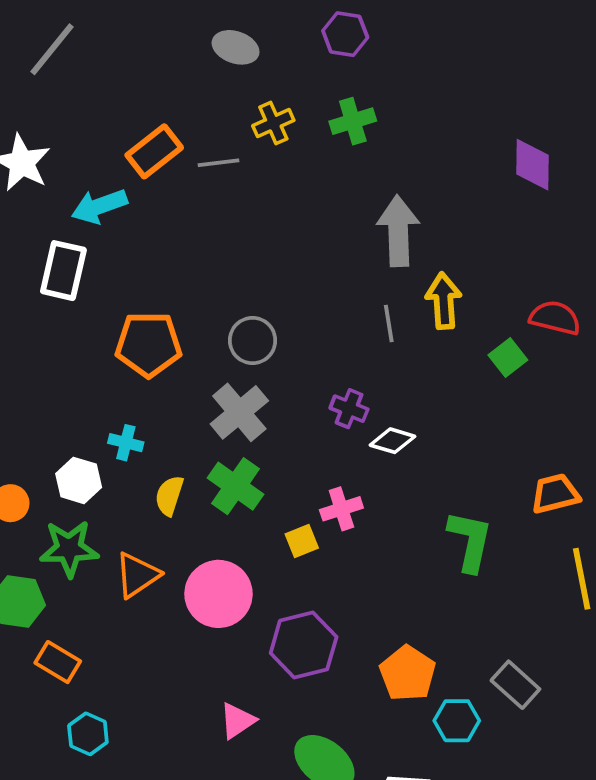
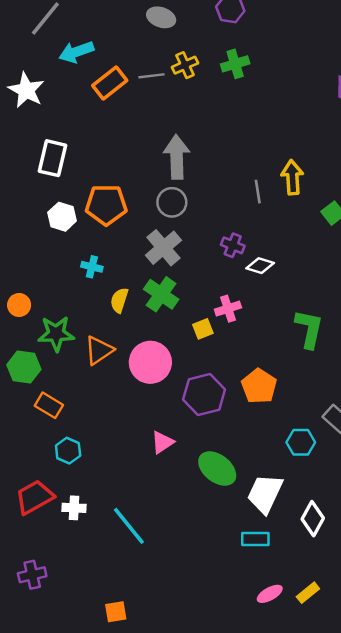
gray line: (218, 163) -> (152, 76), moved
cyan arrow: (99, 206) -> (76, 52), moved
gray arrow: (398, 231) -> (177, 157), moved
white hexagon: (79, 480) -> (62, 217), moved
orange pentagon: (408, 673) -> (259, 386), moved

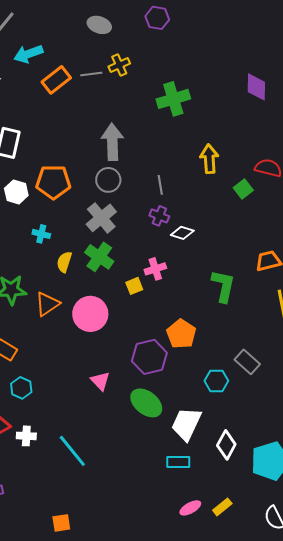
green cross: (235, 64) -> (173, 99), moved, size x1.4
gray line: (258, 192) -> (160, 185), moved
purple hexagon: (204, 395) -> (149, 357), moved
pink triangle: (162, 442) -> (100, 381), turned -40

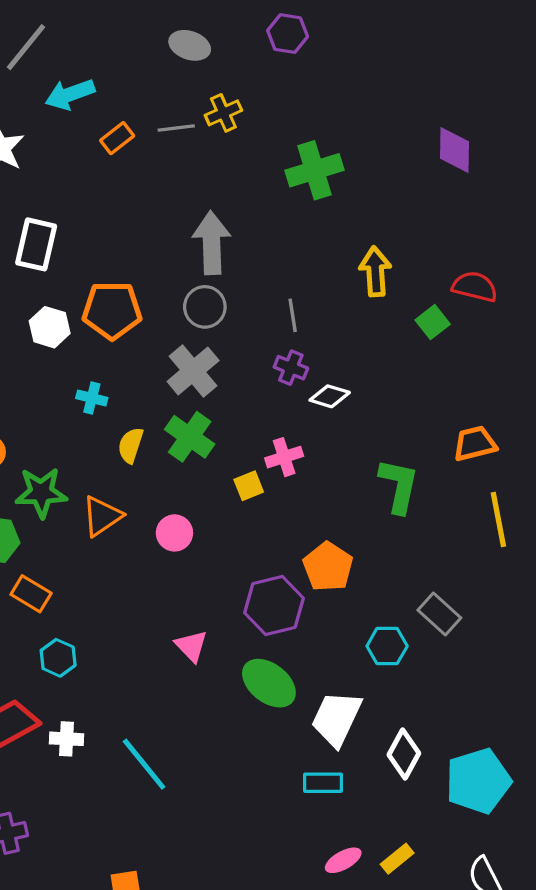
orange rectangle: (56, 80) -> (117, 138), size x0.7
pink circle: (90, 314) -> (174, 533), size x0.6

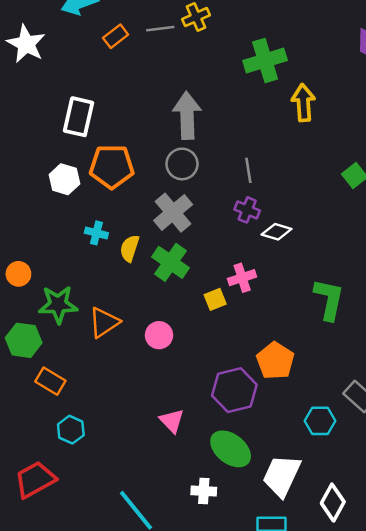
white rectangle: (36, 244) -> (79, 117), moved
yellow arrow: (375, 271) -> (303, 103), moved
yellow semicircle: (131, 445) -> (130, 248), moved
white cross: (66, 739) -> (204, 491), moved

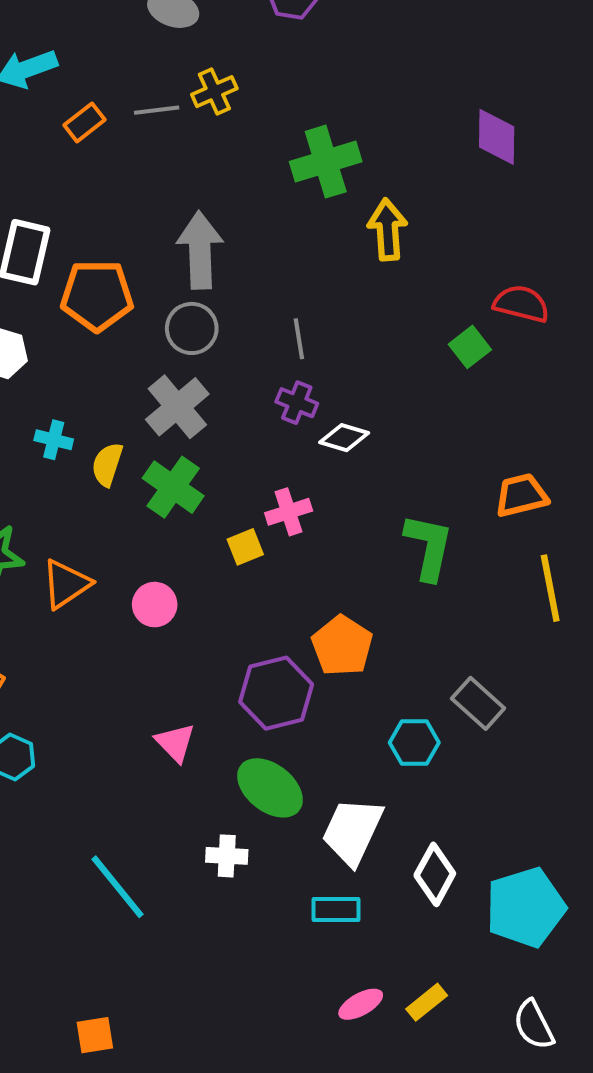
orange pentagon: (112, 167) -> (97, 295), moved

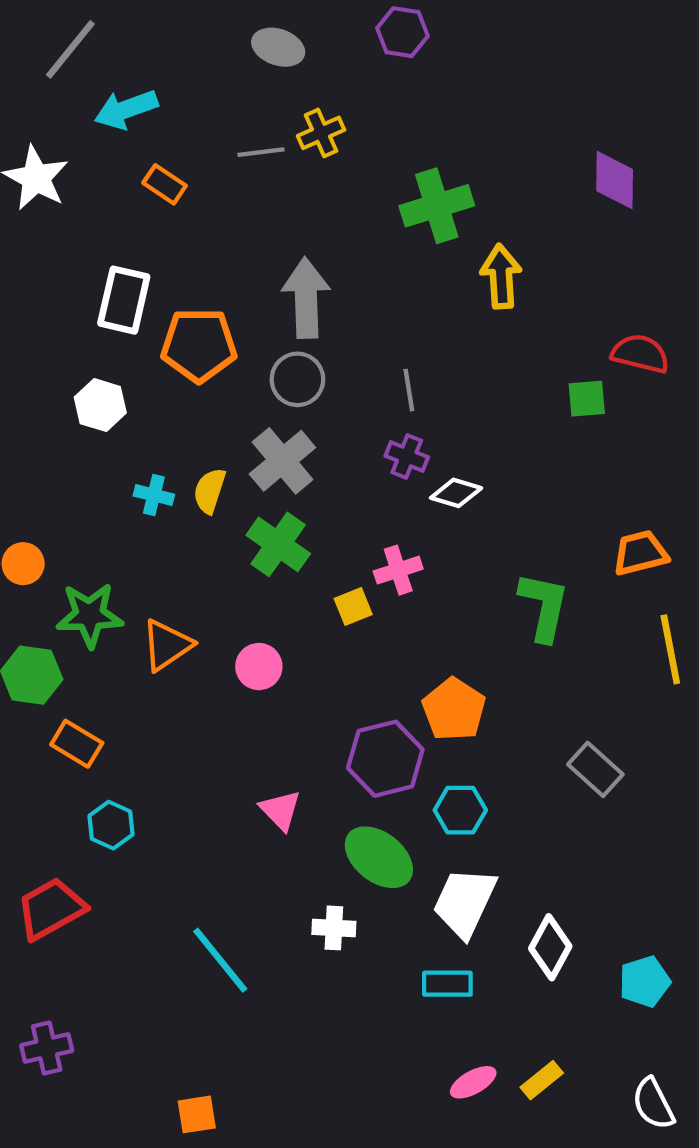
orange rectangle: (85, 122) -> (165, 184), moved, turned 72
green square: (470, 347) -> (587, 399), turned 33
yellow semicircle: (107, 464) -> (210, 491), moved
cyan hexagon: (414, 743) -> (460, 810), moved
cyan pentagon: (525, 907) -> (645, 982), size x0.6

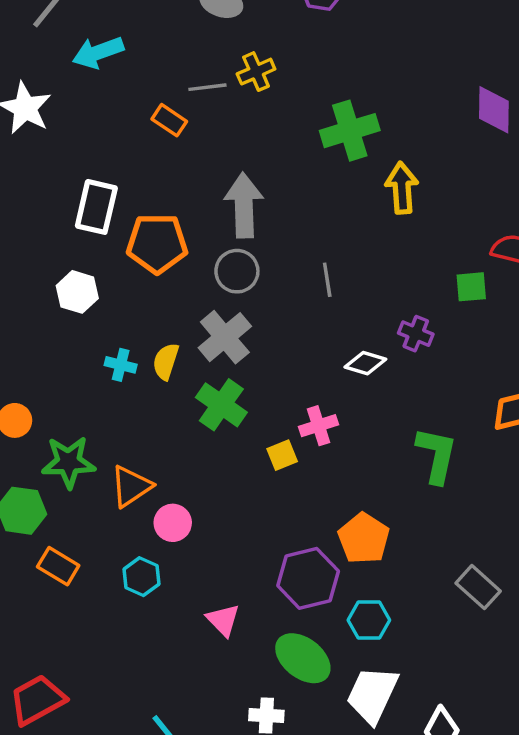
orange rectangle: (165, 184) -> (169, 120), moved
purple cross: (407, 456) -> (416, 334), moved
pink circle: (259, 667) -> (173, 523), moved
cyan hexagon: (111, 825) -> (141, 577), moved

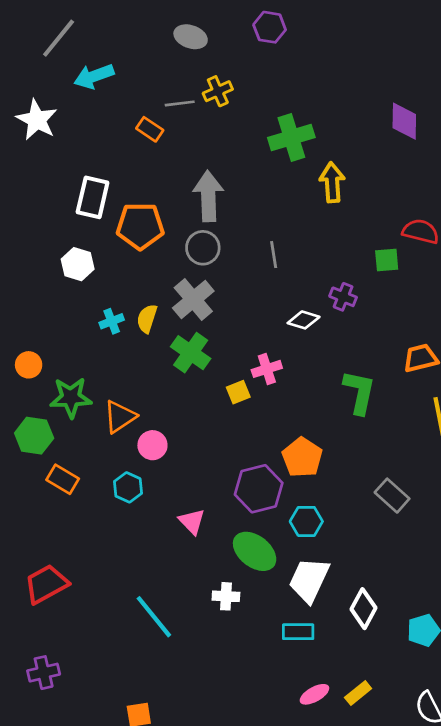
cyan cross: (121, 365) -> (112, 321), turned -35

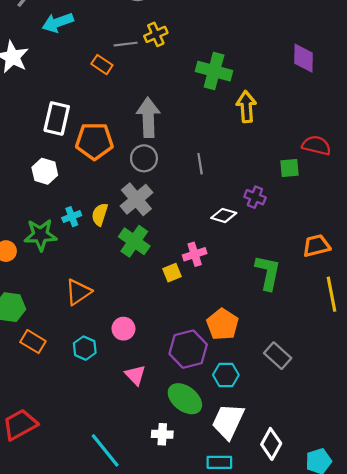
green cross: (291, 137) -> (214, 71), turned 32
green star: (71, 398) -> (40, 235), moved
pink circle: (152, 445) -> (123, 329), moved
gray rectangle: (392, 496) -> (278, 356), moved

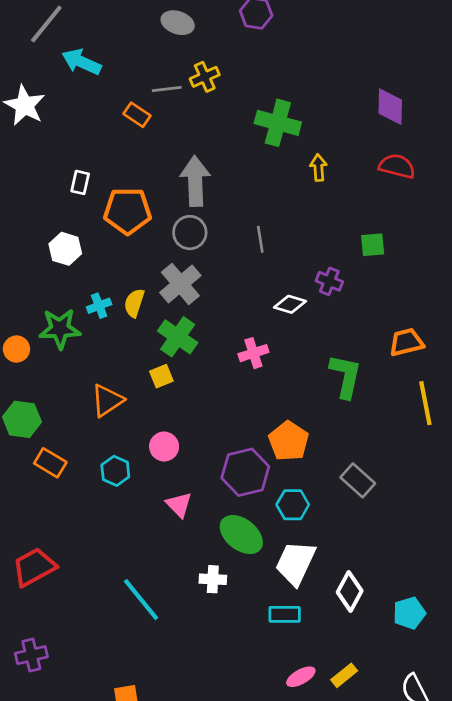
cyan arrow: (58, 23) -> (81, 62), turned 44
yellow arrow: (246, 107) -> (318, 168), size x0.7
white rectangle: (57, 118) -> (80, 182), size x0.6
red semicircle: (316, 145) -> (397, 166), moved
yellow square: (172, 273) -> (161, 376), moved

